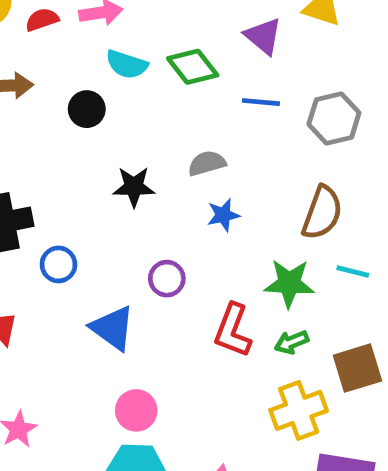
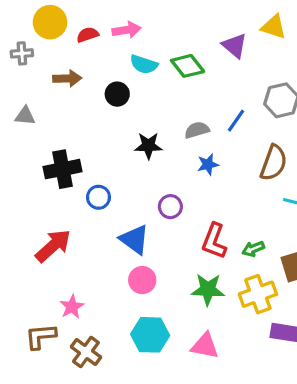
blue line: (261, 102) -> (236, 121), moved, turned -60
green star: (289, 283) -> (208, 289), moved
pink circle: (136, 410) -> (142, 280), moved

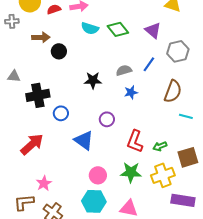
purple triangle: (234, 46) -> (153, 30), moved
black circle: (117, 94) -> (59, 51), moved
gray triangle: (25, 116) -> (14, 76), moved
pink circle: (142, 280) -> (98, 175), moved

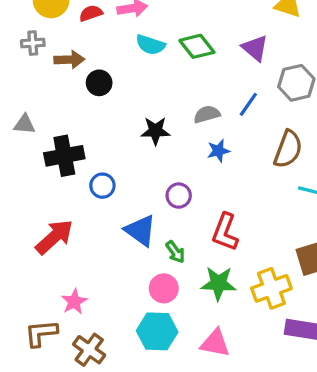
gray cross: (12, 21) -> (33, 43), moved
green arrow: (160, 146) -> (175, 252), moved, turned -104

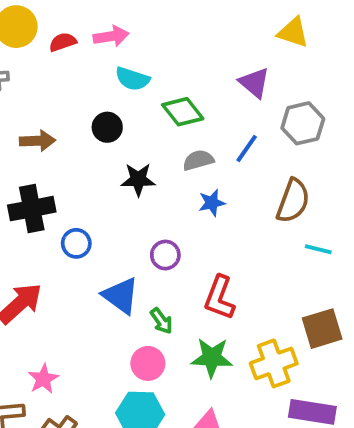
green diamond: (197, 46) -> (183, 112), moved
brown arrow: (69, 60) -> (38, 141), moved
black circle: (99, 83) -> (107, 127), moved

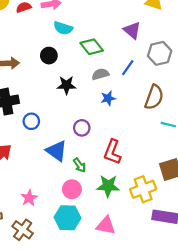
pink star: (43, 379) -> (29, 198), moved

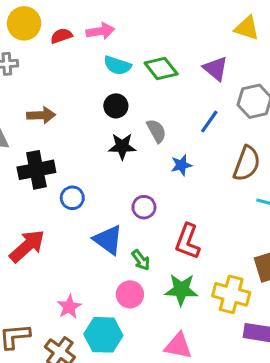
green diamond: (92, 47) -> (161, 69), moved
black circle: (49, 56) -> (116, 106), moved
gray semicircle: (100, 74) -> (156, 131), moved, turned 77
yellow cross: (143, 189) -> (231, 294), turned 35
cyan hexagon: (68, 218) -> (103, 335), moved

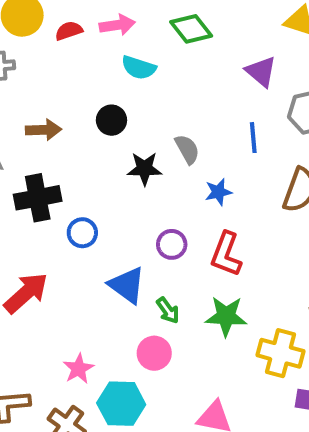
green diamond: (161, 69) -> (191, 29), moved
black circle: (116, 106) -> (111, 120), moved
blue line: (209, 121) -> (253, 138), turned -40
red L-shape: (188, 241) -> (226, 254), moved
green star: (181, 290) -> (226, 316), moved

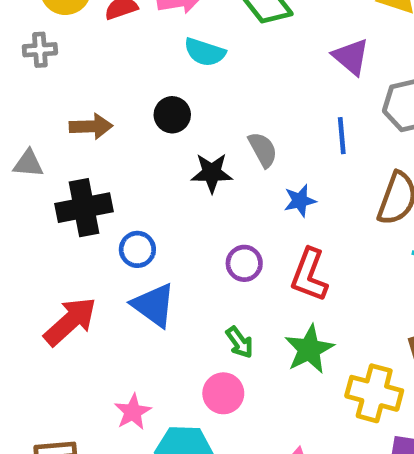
blue triangle: (127, 285) -> (154, 305), moved
green star: (226, 316) -> (309, 349), turned -30

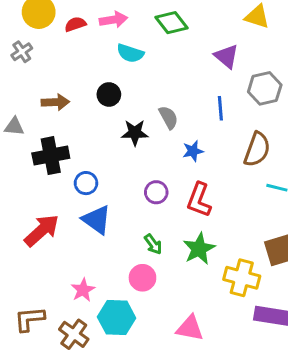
gray cross: (40, 50) -> (22, 52), turned -30

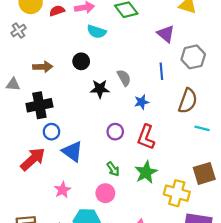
blue circle: (86, 183) -> (51, 132), moved
pink star: (83, 290) -> (62, 190), moved

